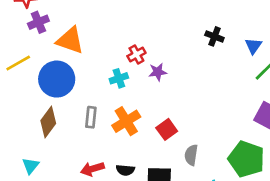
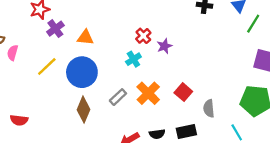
orange triangle: (70, 40) -> (85, 37), size x0.7
gray rectangle: (91, 117) -> (118, 97), turned 54

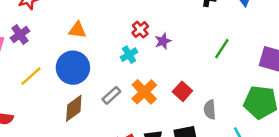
green line: (253, 24) -> (222, 49), moved
purple cross: (55, 29) -> (20, 35), moved
yellow line: (47, 67) -> (31, 76), moved
brown diamond: (84, 110) -> (74, 108), turned 30

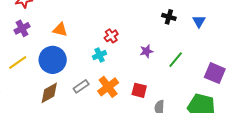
purple cross: (20, 35) -> (22, 28), moved
purple star: (163, 41) -> (146, 51), moved
red square: (182, 91) -> (139, 90), turned -35

